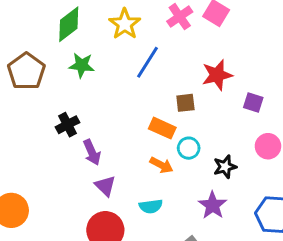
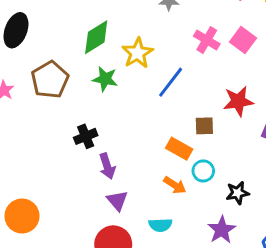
pink cross: (180, 17) -> (207, 40), turned -30
yellow star: (125, 24) -> (138, 53), moved

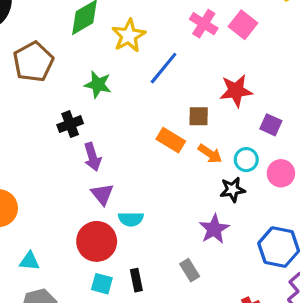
green star: (105, 79) -> (98, 85), moved
cyan circle: (203, 171) -> (246, 160), moved
orange arrow: (175, 185) -> (210, 154), moved
cyan semicircle: (160, 225) -> (131, 219), moved

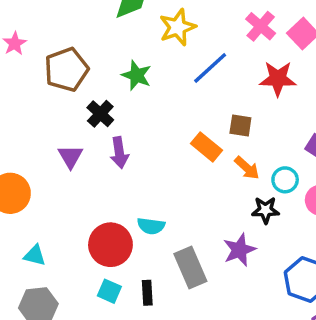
brown pentagon: (33, 62) -> (66, 69), moved
red star: (236, 91) -> (278, 79), moved
black cross: (70, 124) -> (100, 114), turned -35
purple triangle: (102, 194) -> (70, 156), moved
gray rectangle: (190, 270) -> (190, 267), moved, size x1.6

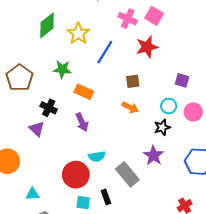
black cross: (100, 114) -> (49, 108), moved
orange rectangle: (206, 147) -> (84, 92), moved
purple arrow: (119, 153) -> (82, 122), moved
orange arrow: (247, 168) -> (130, 107), moved

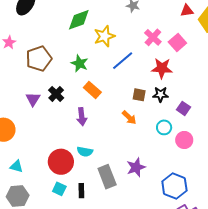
black star: (162, 127) -> (161, 94), moved
purple triangle: (37, 129) -> (33, 99), moved

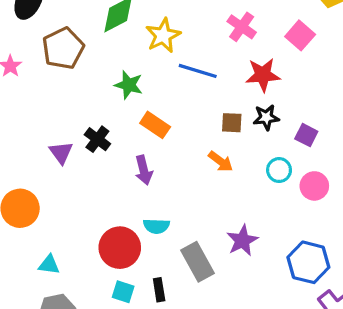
pink square: (177, 42) -> (300, 35), moved
brown pentagon: (39, 59) -> (63, 48), moved
blue line: (123, 61) -> (198, 71), turned 65

